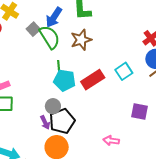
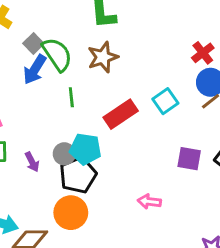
blue arrow: (54, 17) -> (35, 70), moved
cyan pentagon: (65, 80) -> (85, 149), moved
purple arrow: (45, 122) -> (32, 162), moved

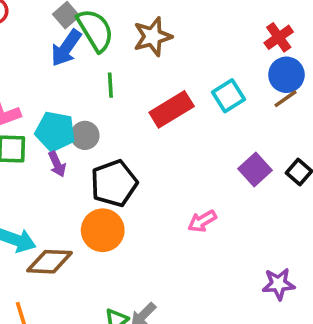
cyan pentagon: (85, 149) -> (55, 131), moved
gray circle: (64, 154) -> (85, 135), moved
purple square: (189, 159) -> (255, 170), turned 35
pink arrow: (149, 202) -> (202, 221), turned -40

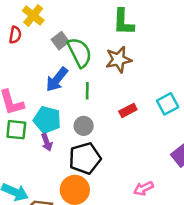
blue arrow: (66, 48) -> (57, 79), moved
red rectangle: (172, 109) -> (128, 110), size x0.6
gray circle: (85, 135) -> (84, 126), moved

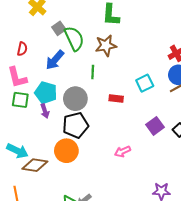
red semicircle: (15, 35) -> (22, 49), moved
green line: (87, 91) -> (93, 72), moved
red rectangle: (128, 110) -> (116, 99), moved, turned 32
gray circle: (84, 126) -> (75, 99), size x1.5

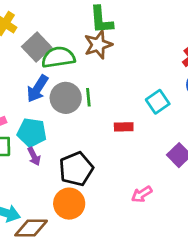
gray square: (59, 28) -> (37, 47), size x1.5
green semicircle: (74, 38) -> (58, 57), turned -65
brown star: (106, 46) -> (98, 45), moved
gray circle: (75, 99) -> (66, 98), moved

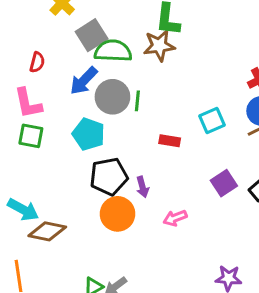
cyan pentagon: (32, 132) -> (89, 134), moved
purple arrow: (34, 156) -> (142, 187), moved
orange circle: (69, 204) -> (118, 214), moved

